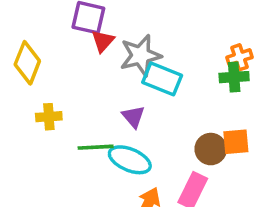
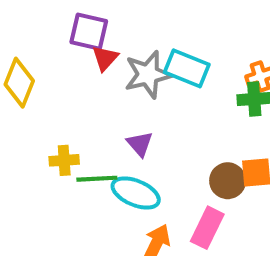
cyan rectangle: (162, 79) -> (187, 68), moved
yellow cross: (49, 117) -> (64, 160), moved

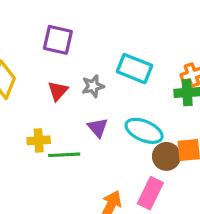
red triangle: (105, 58) -> (58, 91), moved
gray star: (148, 74) -> (93, 86), moved, size x0.6
cyan ellipse: (136, 193) -> (144, 131), moved

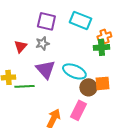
purple square: (58, 40) -> (46, 21), moved
cyan rectangle: (134, 69) -> (80, 20), moved
purple triangle: (98, 128) -> (45, 69), size x1.5

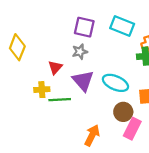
red triangle: (20, 46) -> (55, 67), moved
brown circle: (88, 87) -> (123, 112), moved
pink rectangle: (78, 110) -> (132, 129), moved

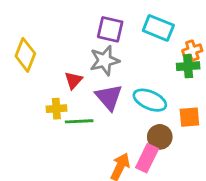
gray star: (80, 52) -> (105, 60), size x1.5
pink rectangle: (132, 129) -> (147, 158), moved

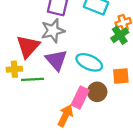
green cross: (188, 66) -> (120, 35), turned -30
red triangle: (73, 80) -> (28, 47), size x1.6
pink rectangle: (147, 158) -> (80, 98), moved

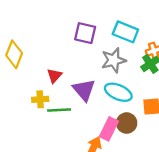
gray star: (53, 31) -> (114, 60), moved
red triangle: (28, 47) -> (54, 76), size x0.6

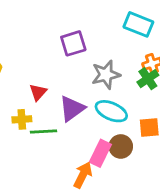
cyan rectangle: (125, 32) -> (138, 24), moved
purple square: (85, 33) -> (73, 43), turned -30
purple triangle: (84, 90) -> (72, 108), turned 35

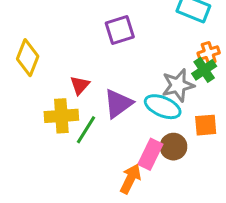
gray star: (106, 75) -> (178, 85), moved
yellow cross: (22, 119) -> (61, 116), size x1.5
green line: (43, 132) -> (86, 130), turned -55

